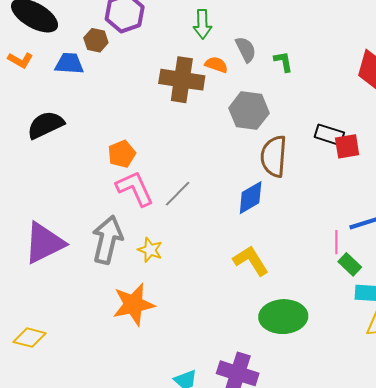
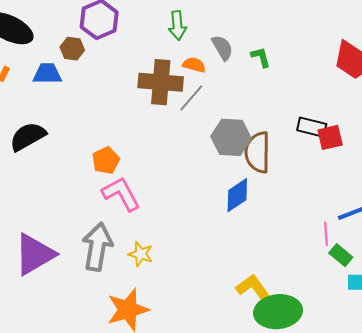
gray hexagon: (249, 111) -> (231, 137), moved
gray line: (178, 194) -> (191, 98), moved
yellow L-shape: (251, 261) -> (254, 289), moved

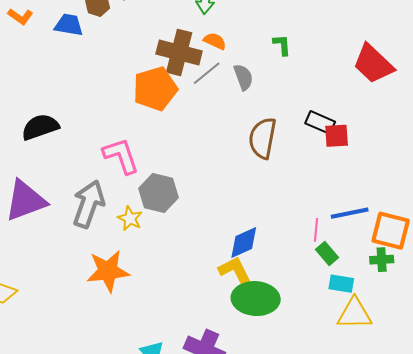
gray semicircle: (222, 48) -> (243, 77), moved
black semicircle: (28, 137) -> (40, 127), moved
gray hexagon: (231, 137) -> (159, 193), moved
orange pentagon: (106, 160) -> (155, 89), moved, size x1.6
blue diamond: (237, 195) -> (244, 243), moved

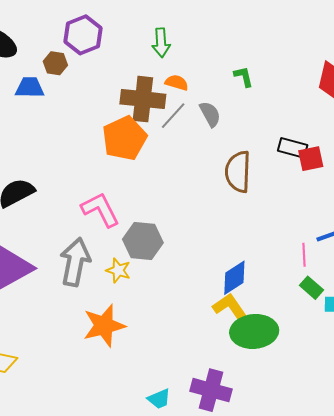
green rectangle: (327, 254) -> (312, 288), moved

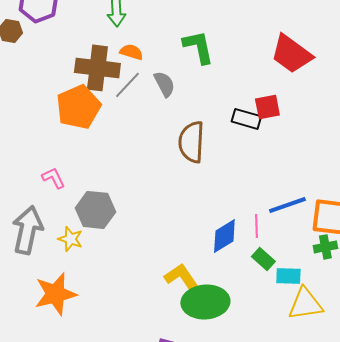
green L-shape: (244, 77) -> (198, 47), size x1.6
red square: (311, 159) -> (267, 107), moved
pink L-shape: (100, 210) -> (53, 178), size x0.6
blue diamond: (234, 278) -> (224, 236), moved

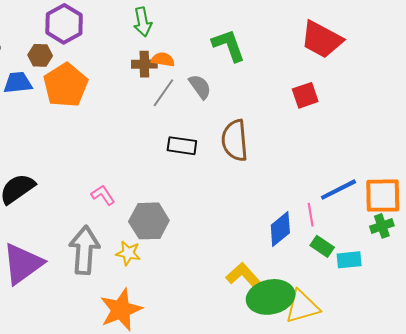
brown cross: (97, 68) -> (144, 64), moved, size x0.6
orange pentagon: (78, 107) -> (65, 85), moved
black rectangle: (246, 119) -> (182, 146), moved
yellow triangle: (305, 304) -> (302, 307), moved

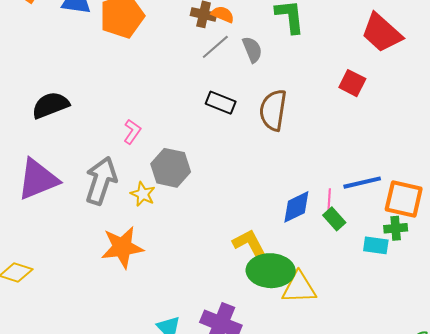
red square: (305, 95) -> (352, 83), turned 32
pink L-shape: (103, 195) -> (132, 132), turned 55
green rectangle: (322, 246) -> (334, 219), moved
cyan rectangle: (349, 260) -> (376, 245), moved

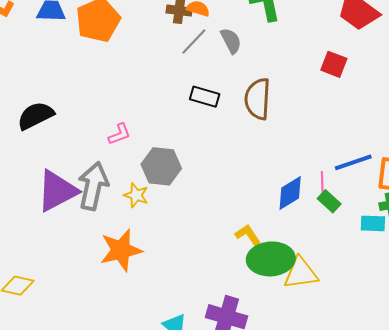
pink L-shape: (132, 132) -> (119, 134), turned 40
purple triangle: (38, 179) -> (57, 191), moved
yellow L-shape: (250, 244) -> (248, 235), size x0.7

